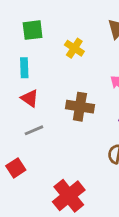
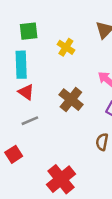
cyan rectangle: (24, 68) -> (21, 65), size x1.5
brown cross: (80, 107) -> (71, 100), turned 30

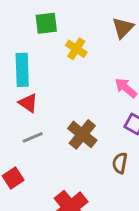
green square: (29, 31) -> (46, 23), moved
brown cross: (71, 100) -> (82, 134), moved

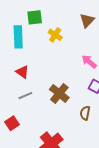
cyan rectangle: (22, 70) -> (18, 37), moved

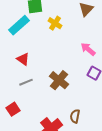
cyan rectangle: (18, 37) -> (19, 25), turned 50
brown semicircle: (85, 113) -> (75, 116), moved

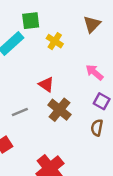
red triangle: (23, 59) -> (46, 84), moved
brown semicircle: (75, 116) -> (97, 128), moved

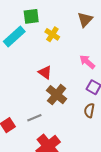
gray line: (20, 112) -> (34, 118), moved

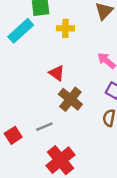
yellow cross: (52, 34) -> (65, 28), turned -32

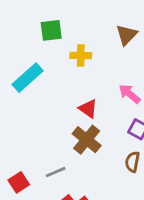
cyan rectangle: (21, 31) -> (28, 78), moved
red triangle: (57, 73) -> (88, 109), moved

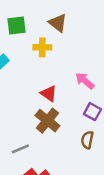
brown triangle: (127, 35) -> (58, 23), moved, turned -36

